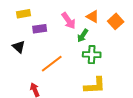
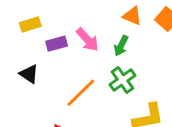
pink arrow: (69, 21) -> (87, 40), moved
green cross: (92, 55) -> (122, 80), moved, turned -30

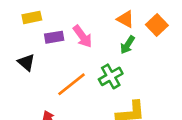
green arrow: (121, 46) -> (128, 45), moved

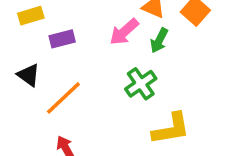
pink arrow: (83, 36) -> (124, 32), moved, turned 90
orange line: (72, 84) -> (63, 98), moved

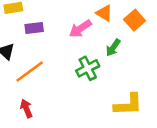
green arrow: (159, 40) -> (113, 48), moved
yellow L-shape: (171, 129) -> (128, 105), moved

